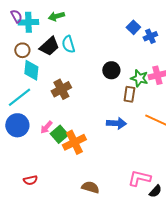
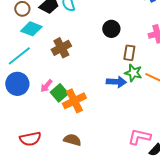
cyan diamond: (31, 70) -> (31, 29), turned -75
green star: (139, 78) -> (133, 73), moved
red semicircle: (30, 180) -> (30, 139), size x1.5
brown semicircle: (90, 187) -> (72, 140), moved

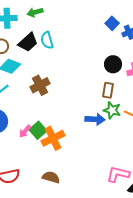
black circle: (111, 29) -> (113, 64), moved
pink arrow: (46, 86) -> (25, 131), moved

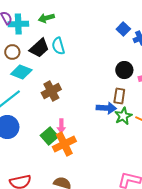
green star: (112, 110) -> (123, 116), turned 30
blue arrow: (95, 119) -> (106, 108), moved
pink arrow: (25, 131) -> (61, 126), moved, turned -40

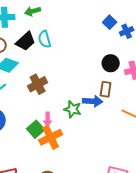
green star: (123, 116) -> (73, 109), moved, turned -30

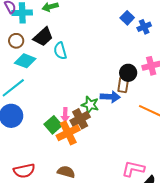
cyan semicircle: (45, 39) -> (60, 51), moved
black circle: (111, 63) -> (128, 73), moved
brown cross: (38, 84) -> (80, 119), moved

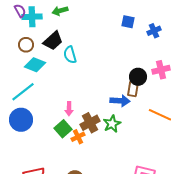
blue square: (127, 18) -> (128, 22), moved, turned -32
green star: (90, 105) -> (112, 124), moved, turned 30
pink arrow: (65, 115) -> (69, 109), moved
orange cross: (68, 133) -> (78, 137), size x0.6

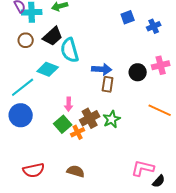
blue square: (128, 22) -> (128, 17), turned -32
cyan semicircle: (70, 55) -> (70, 50), size x1.4
cyan diamond: (35, 65) -> (48, 69), moved
brown rectangle: (133, 89) -> (108, 84), moved
blue arrow: (120, 101) -> (102, 69), moved

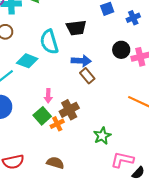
black trapezoid: (53, 36) -> (76, 28), moved, turned 35
black circle: (138, 72) -> (121, 50), moved
brown rectangle: (108, 84) -> (87, 76), turned -49
green star: (112, 119) -> (102, 136), moved

